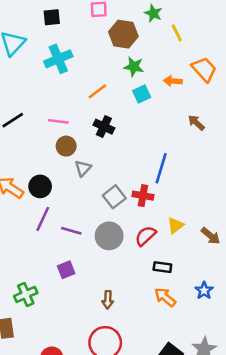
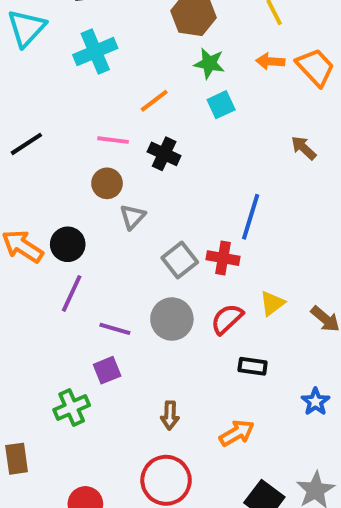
orange arrow: (173, 81) -> (270, 61), moved
pink line: (58, 121) -> (113, 140), moved
purple line: (71, 231) -> (115, 329), moved
green cross: (26, 294) -> (72, 408), moved
orange arrow: (165, 297) -> (237, 433), moved, turned 110

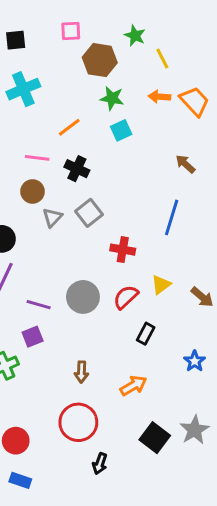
blue line: (251, 217) -> (172, 217), moved
gray square: (180, 260) -> (89, 213), moved
black rectangle: (253, 366) -> (146, 334), turned -70

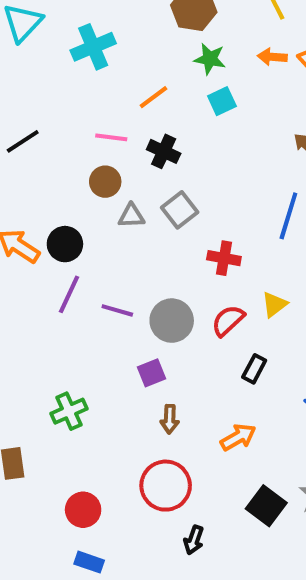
gray triangle: (52, 217) -> (131, 216), turned 45
purple line: (39, 305) -> (117, 310), moved
purple square: (33, 337) -> (152, 373), moved

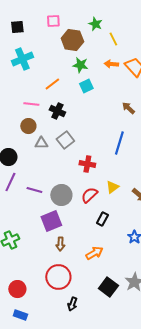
purple square: (152, 373) -> (51, 221), size x1.5

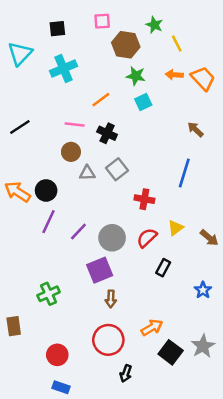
purple line: (34, 190) -> (78, 232), turned -63
orange arrow: (94, 253) -> (152, 327), moved

